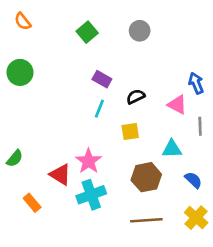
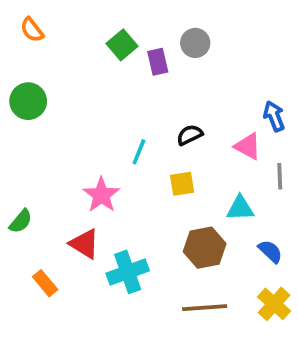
purple rectangle: (102, 79) -> (158, 62), moved, turned 48
pink star: (89, 161) -> (101, 195), moved

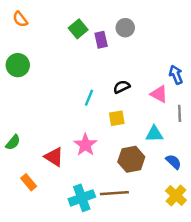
pink star: (101, 195) -> (85, 145), moved
cyan cross: (128, 272) -> (82, 198), moved
brown line: (205, 308) -> (114, 193), moved

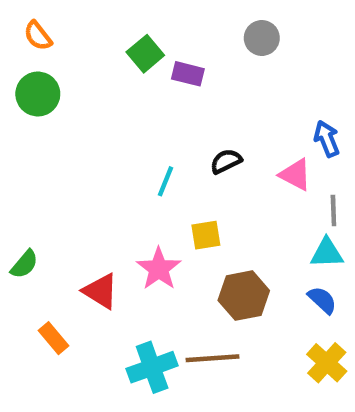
gray circle: (125, 28) -> (262, 38), moved
purple rectangle: (101, 40) -> (188, 74), turned -63
green circle: (18, 65) -> (38, 94), moved
yellow square: (117, 118) -> (206, 235), moved
cyan triangle: (154, 134) -> (327, 253), moved

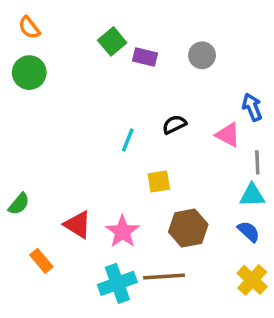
gray circle: (262, 38) -> (202, 55), moved
pink star: (159, 269) -> (123, 232), moved

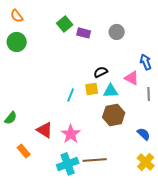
cyan line: (128, 140) -> (71, 95), moved
yellow square: (159, 181) -> (92, 89), moved
cyan triangle: (252, 195) -> (111, 91), moved
brown hexagon: (188, 228) -> (114, 115), moved

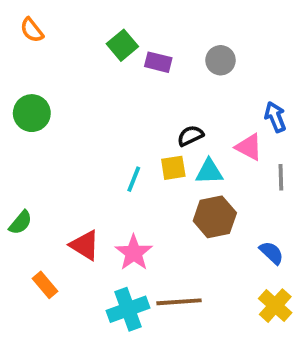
green circle: (17, 42) -> (32, 113), moved

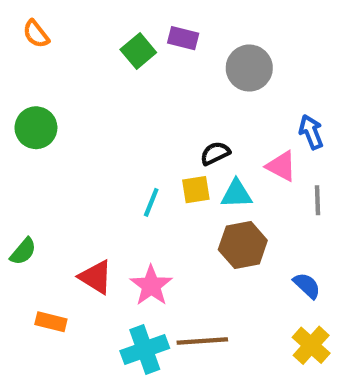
gray circle: (221, 60) -> (249, 68), size x1.4
purple rectangle: (158, 62) -> (183, 38), moved
orange rectangle: (45, 285) -> (51, 322), turned -36

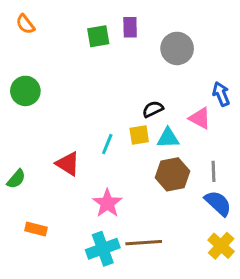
purple rectangle: (183, 38) -> (130, 27), turned 75
green square: (138, 51) -> (98, 36), turned 30
gray line: (317, 200) -> (214, 171), moved
red triangle: (96, 277) -> (68, 164), moved
blue semicircle: (307, 286) -> (218, 203), size x1.4

